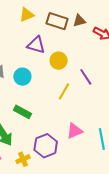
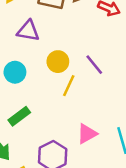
yellow circle: (59, 61) -> (58, 62), moved
green rectangle: (22, 112) -> (19, 116), turned -60

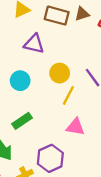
pink triangle: (87, 134) -> (75, 127), moved, turned 36

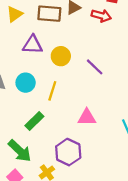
yellow circle: (60, 73) -> (61, 56), moved
yellow line: (68, 95) -> (52, 91), moved

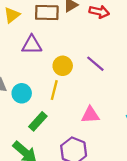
yellow circle: (61, 56) -> (63, 66), moved
cyan circle: (26, 83) -> (22, 93), moved

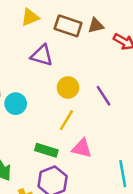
yellow line: (54, 90) -> (66, 120), moved
green rectangle: (38, 121) -> (46, 150), moved, turned 48

